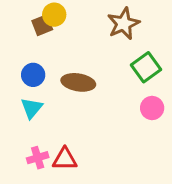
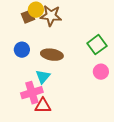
brown star: (123, 24) -> (51, 16), moved, turned 30
cyan triangle: (32, 108) -> (43, 77), moved
pink cross: (38, 158) -> (32, 93), moved, size x1.5

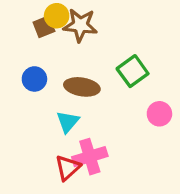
green square: (97, 45) -> (133, 71), moved
pink cross: (32, 93) -> (90, 157), moved
red triangle: (43, 106) -> (68, 168), turned -42

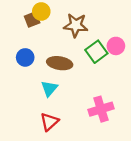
brown star: (80, 25) -> (76, 25), moved
pink circle: (159, 114) -> (116, 46), moved
pink cross: (90, 157) -> (101, 109), moved

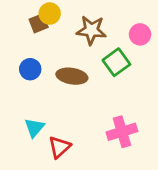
pink circle: (116, 46) -> (140, 34), moved
cyan triangle: (49, 88) -> (34, 128), moved

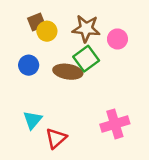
yellow circle: (50, 14) -> (47, 31), moved
pink circle: (140, 34) -> (117, 39), moved
green square: (116, 62) -> (86, 59), moved

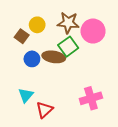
brown square: (36, 22) -> (22, 36), moved, turned -32
pink circle: (117, 39) -> (93, 31), size x1.5
blue circle: (29, 65) -> (32, 59), moved

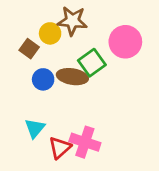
brown star: (68, 23) -> (72, 21), moved
pink cross: (91, 98) -> (85, 142), moved, turned 35

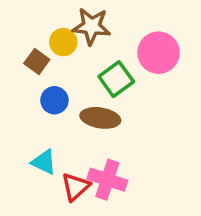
brown ellipse: (72, 77) -> (100, 118), moved
cyan triangle: (35, 128) -> (44, 162), turned -45

